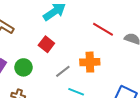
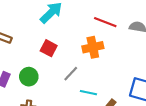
orange cross: (90, 62) -> (93, 47), moved

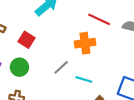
red square: (49, 48) -> (26, 40), moved
cyan line: (88, 93) -> (84, 79), moved

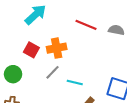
red square: (26, 40) -> (31, 50), moved
orange cross: (85, 43) -> (57, 48), moved

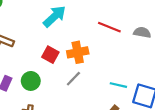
cyan line: (75, 82) -> (118, 85), moved

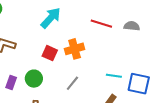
gray line: (73, 79) -> (72, 83), moved

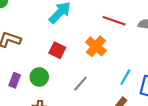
orange cross: (75, 49) -> (96, 46), moved, turned -36
cyan line: (114, 76) -> (125, 77), turned -70

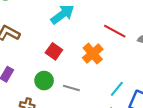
green circle: (39, 77) -> (44, 81), moved
gray line: (80, 84) -> (71, 88), turned 56

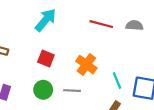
orange cross: (93, 54) -> (86, 65), moved
cyan line: (117, 89) -> (117, 81), turned -49

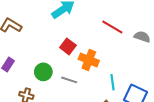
red square: (46, 59) -> (68, 46), moved
orange cross: (86, 65) -> (89, 60), turned -30

